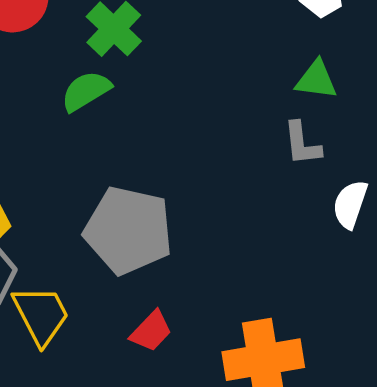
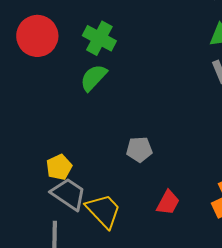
gray pentagon: (128, 230) -> (139, 149), size x0.5

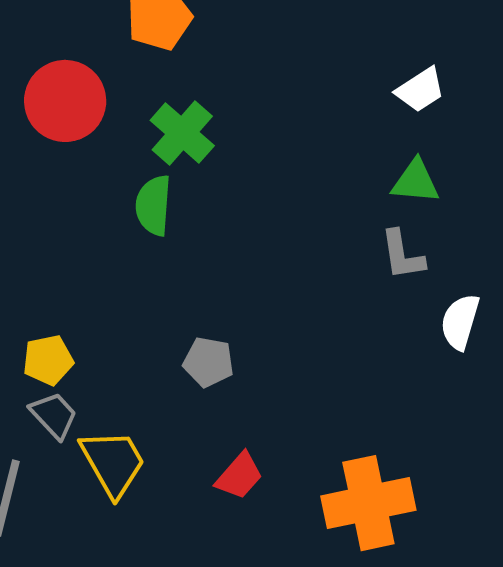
green semicircle: (94, 78) -> (153, 205), turned -52
gray trapezoid: (68, 194) -> (54, 415), size x0.7

